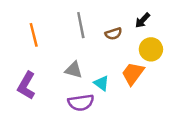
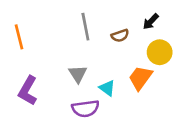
orange line: (34, 35) -> (19, 37), moved
gray triangle: (74, 70) -> (78, 74), turned 42

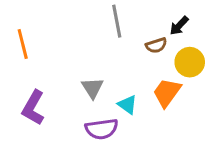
gray line: (85, 27) -> (117, 21), moved
brown semicircle: (120, 36) -> (156, 45), moved

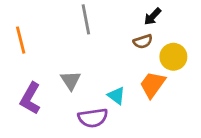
gray line: (117, 21) -> (86, 19), moved
black arrow: (179, 26) -> (153, 16), moved
gray triangle: (93, 88) -> (71, 80), moved

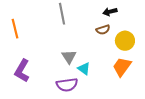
black arrow: (153, 16) -> (110, 12), turned 32
gray triangle: (71, 80) -> (69, 57), moved
orange trapezoid: (153, 85) -> (122, 67), moved

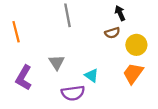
black arrow: (110, 12) -> (120, 13), turned 80
gray triangle: (69, 57) -> (57, 62), moved

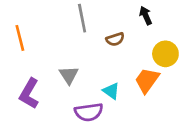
brown semicircle: (112, 33) -> (115, 39), moved
orange trapezoid: (133, 73) -> (147, 80), moved

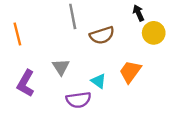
black arrow: (146, 15) -> (138, 13), moved
brown semicircle: (115, 39) -> (102, 35), size x1.5
yellow circle: (165, 54) -> (154, 33), moved

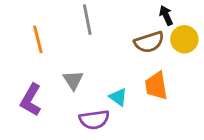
orange line: (17, 34) -> (38, 39), moved
brown semicircle: (102, 35) -> (149, 42), moved
orange trapezoid: (130, 72) -> (156, 86), turned -45

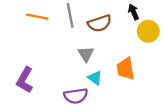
orange line: (38, 39) -> (37, 17), moved, turned -65
brown semicircle: (149, 42) -> (100, 23), moved
gray triangle: (73, 80) -> (86, 54), moved

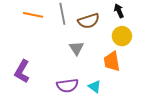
yellow circle: (148, 31) -> (122, 36), moved
cyan triangle: (95, 78) -> (95, 87), moved

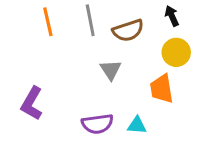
orange line: (33, 15) -> (48, 22), turned 66
cyan triangle: (95, 87) -> (137, 125), turned -32

